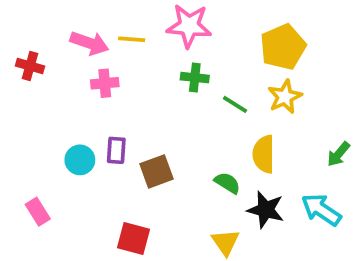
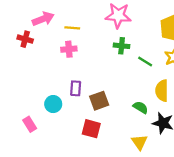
yellow line: (132, 39) -> (72, 28), moved
pink arrow: (89, 43) -> (43, 19), moved, turned -40
cyan circle: (80, 160) -> (53, 104), moved
red square: (133, 238) -> (91, 129), moved

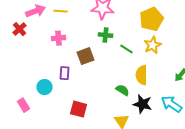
yellow line: (72, 28) -> (60, 11), moved
red cross: (25, 39) -> (20, 29), turned 32
brown square: (99, 101) -> (86, 56), moved

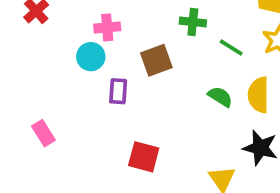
cyan circle: (44, 87) -> (91, 57), moved
green semicircle: (122, 90) -> (220, 97), moved
pink rectangle: (24, 105) -> (43, 133), moved

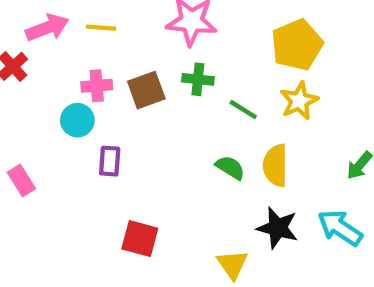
brown square: (156, 60) -> (146, 90), moved
pink rectangle: (43, 133) -> (21, 180), moved

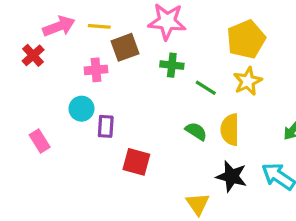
brown square: (146, 90) -> (125, 47), moved
cyan circle: (77, 120) -> (81, 109), moved
red square: (140, 239) -> (136, 162), moved

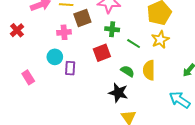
red cross: (33, 55) -> (17, 30), moved
red square: (136, 162) -> (102, 53), moved, turned -36
black star: (232, 176) -> (118, 93), moved

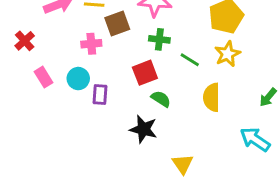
green semicircle: (127, 71) -> (161, 99), moved
pink rectangle: (28, 77) -> (43, 77), moved
black star: (118, 93) -> (143, 129), moved

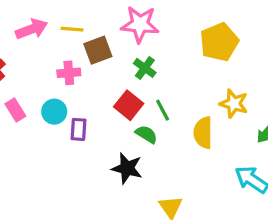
green cross: (159, 39) -> (145, 68), turned 30
yellow star: (227, 54) -> (234, 104), moved, turned -30
green line: (190, 60) -> (163, 110), moved, turned 30
red square: (145, 73) -> (129, 105), turned -30

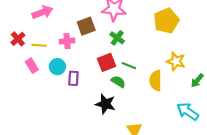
yellow line: (72, 29) -> (39, 45), moved
red square: (129, 105) -> (106, 62), turned 30
green line: (163, 110) -> (129, 66), turned -40

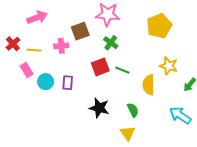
cyan circle: (57, 67) -> (46, 82), moved
green semicircle: (118, 82) -> (133, 110), moved, turned 32

